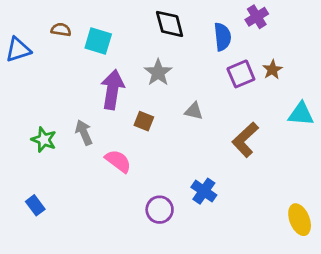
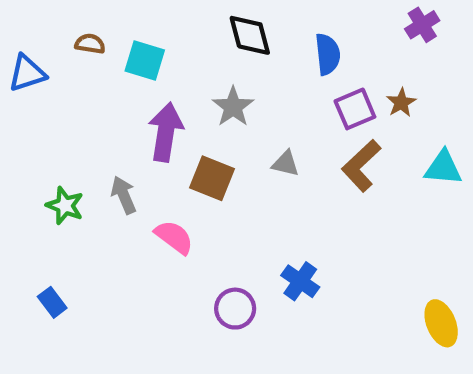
purple cross: (257, 17) -> (422, 25), moved
brown square: (144, 121) -> (212, 178), size x1.5
brown L-shape: (245, 140) -> (361, 166), moved

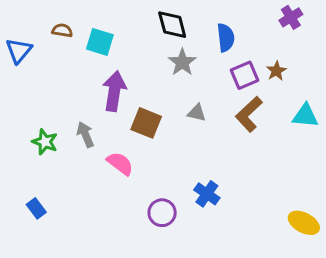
blue triangle: (27, 73) -> (19, 51), turned -32
gray star: (233, 107) -> (182, 62), moved
yellow ellipse: (441, 323) -> (304, 223), turned -40

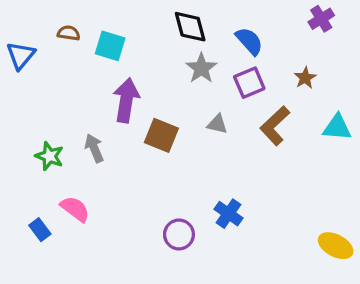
blue semicircle: (226, 38) -> (249, 41), turned -36
purple square: (245, 75) -> (249, 83), moved
pink semicircle: (120, 163) -> (75, 209), moved

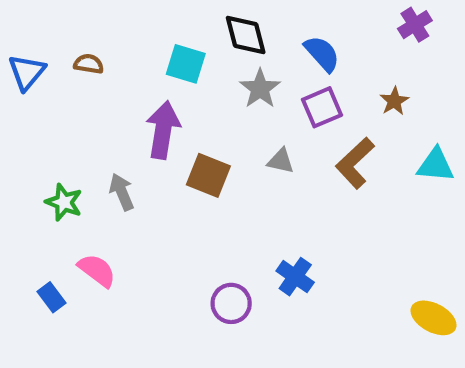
brown semicircle: (69, 33) -> (89, 64), moved
cyan square: (110, 46) -> (186, 64), moved

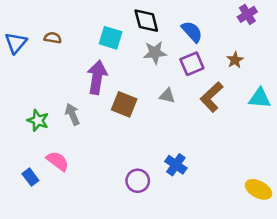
gray star: (260, 89) -> (155, 53), turned 30

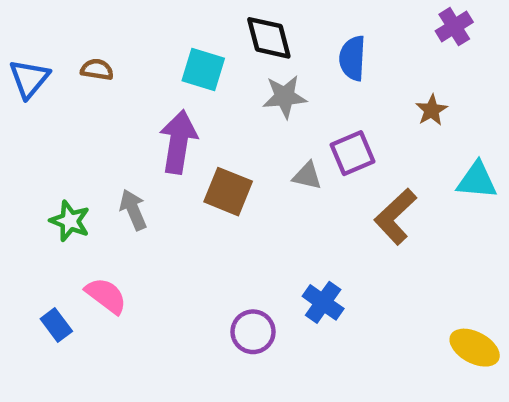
blue semicircle: (192, 32) -> (352, 58), turned -135
purple square: (192, 64) -> (352, 153), moved
brown L-shape: (212, 97) -> (395, 216), moved

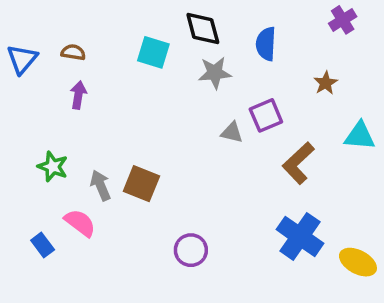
purple arrow: (178, 142) -> (78, 95), moved, size x0.6
brown square: (228, 192) -> (141, 184), moved
gray arrow: (133, 210) -> (101, 185), moved
blue cross: (323, 302) -> (300, 236), moved, size x1.5

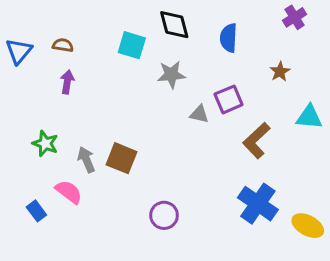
gray star: (215, 73) -> (171, 75), moved

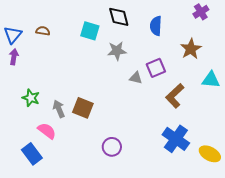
brown star: (280, 72) -> (191, 49), size x1.5
purple arrow: (67, 82) -> (14, 57), moved
blue rectangle: (36, 211) -> (32, 154), moved, size x1.5

